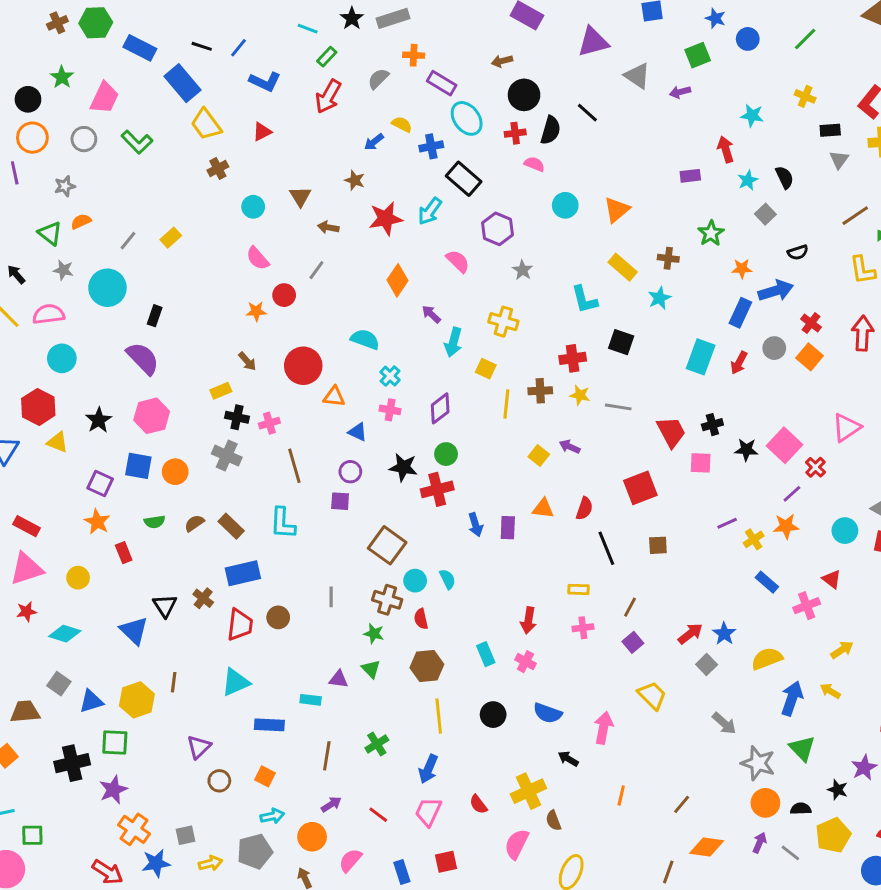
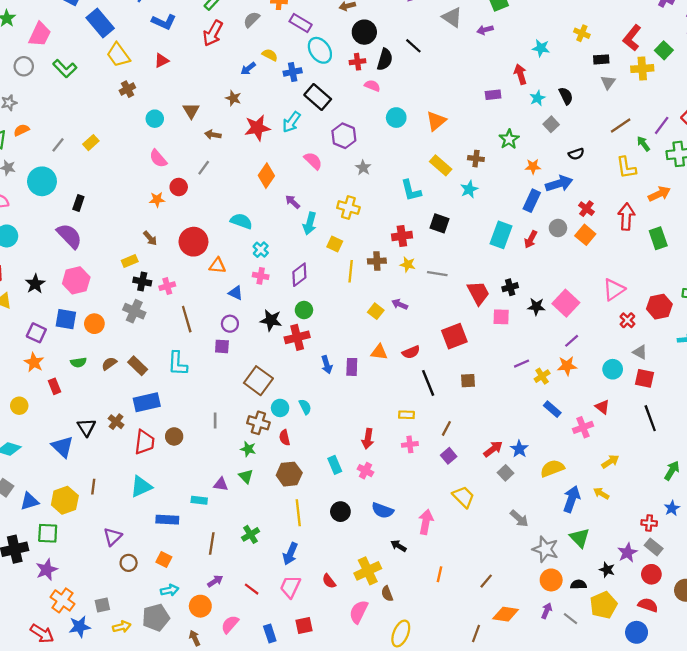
red cross: (815, 467) -> (627, 320), moved
red semicircle: (584, 508) -> (411, 352), turned 48

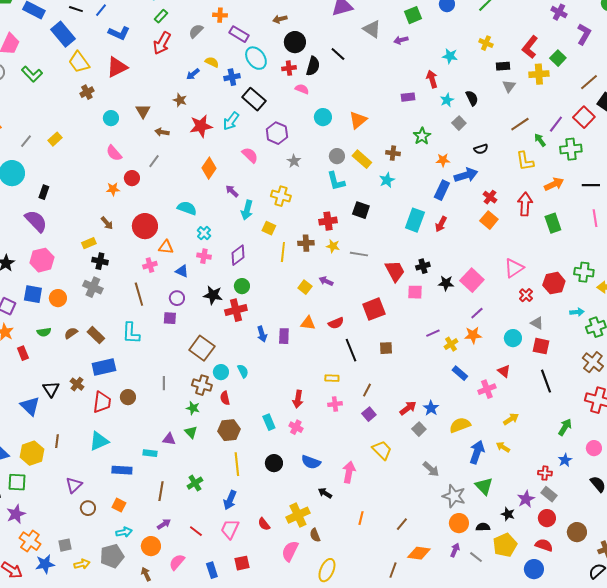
red triangle: (162, 61) -> (117, 67), size x1.6
gray circle: (558, 228) -> (337, 156), moved
pink cross: (167, 286) -> (150, 265), moved

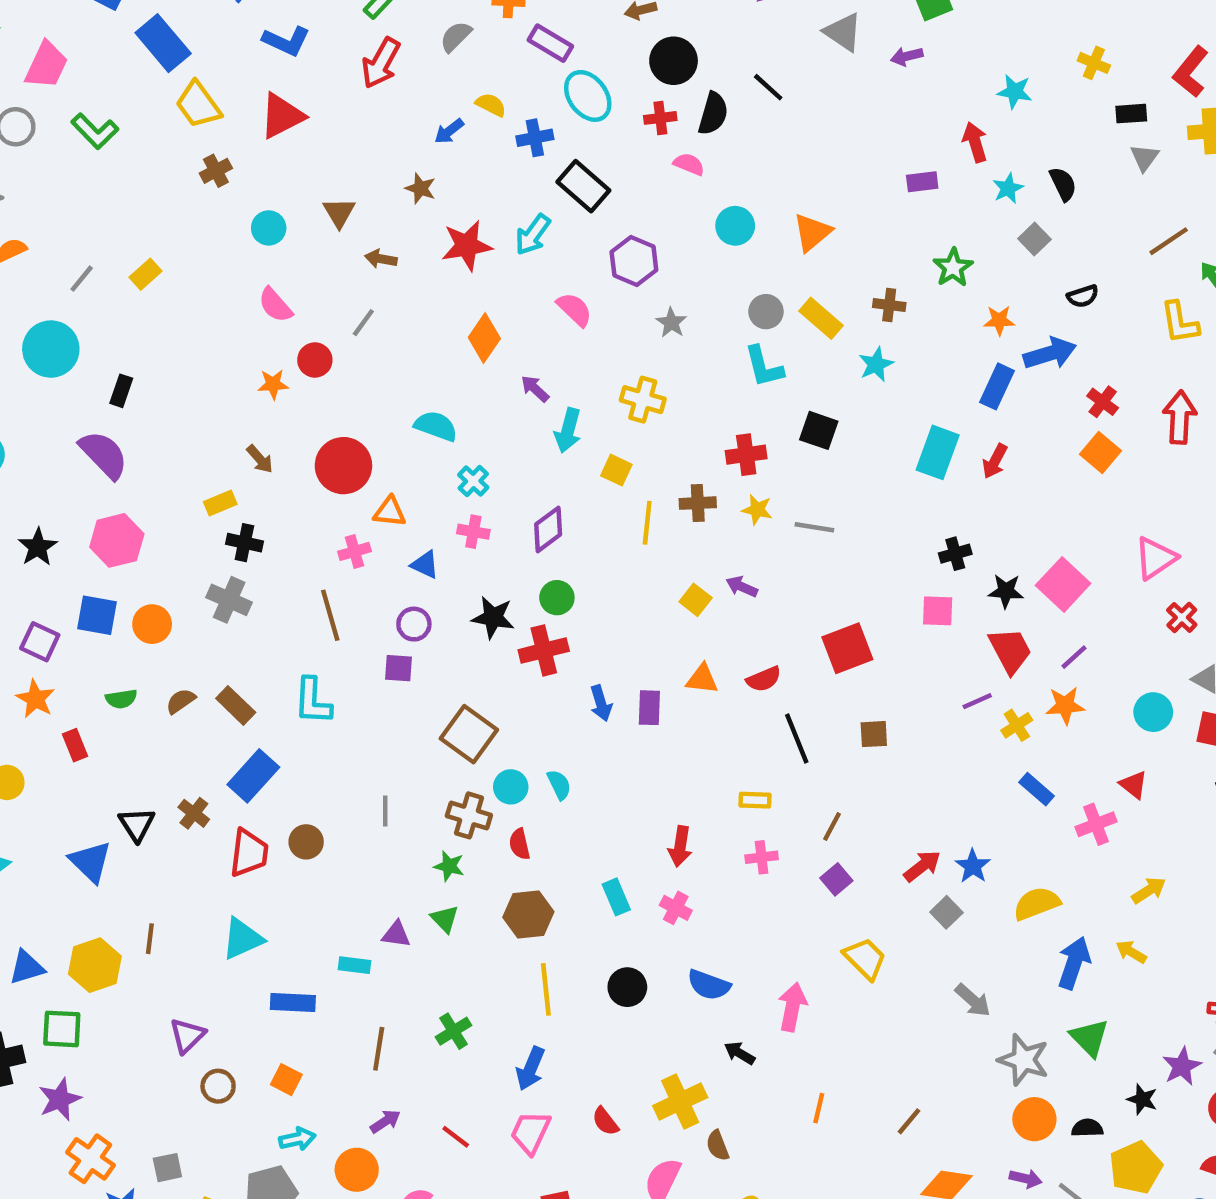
red trapezoid: (395, 271) -> (1010, 650), moved
blue rectangle: (104, 367) -> (253, 776), turned -35
purple arrow: (455, 550) -> (1026, 1179), turned 80

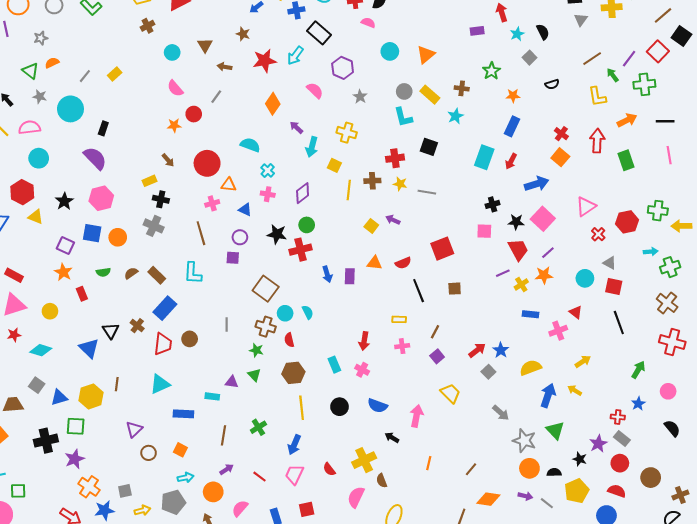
blue arrow: (1050, 353) -> (537, 184), moved
blue rectangle: (1037, 789) -> (531, 314), turned -35

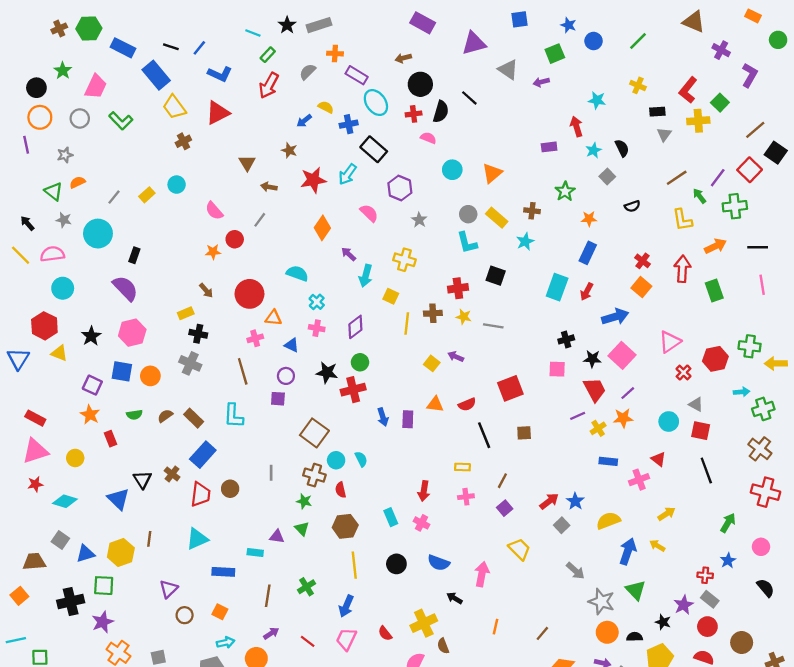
cyan circle: (172, 52) -> (177, 185), moved

